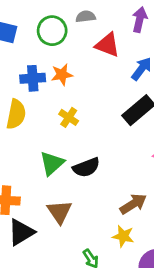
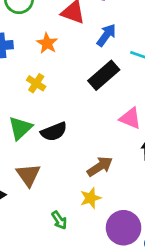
orange star: (62, 75) -> (47, 43), moved, turned -30
yellow star: (123, 236) -> (91, 198), turned -30

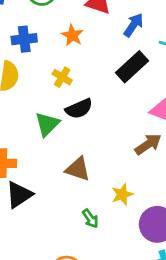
black semicircle: (54, 132) -> (79, 109), moved
brown arrow: (100, 166) -> (148, 144), moved
brown triangle: (28, 175) -> (78, 169), moved, turned -35

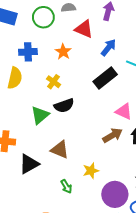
black triangle: (19, 195) -> (29, 164), moved

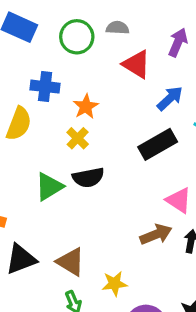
orange star: (63, 52) -> (86, 107), moved
brown triangle: (60, 150) -> (71, 262), moved

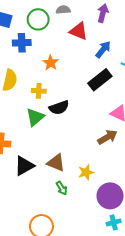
blue cross: (45, 87) -> (22, 43), moved
yellow cross: (78, 138) -> (39, 91), moved, turned -32

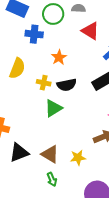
black semicircle: (59, 108) -> (67, 85), moved
green triangle: (35, 117) -> (53, 108), moved
yellow star: (86, 172) -> (78, 158), moved

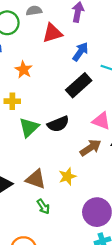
red triangle: (90, 31) -> (52, 33), turned -36
black semicircle: (67, 85) -> (58, 124), moved

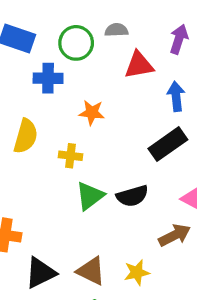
blue arrow: (80, 52) -> (176, 96), turned -48
orange star: (24, 70) -> (92, 113), turned -30

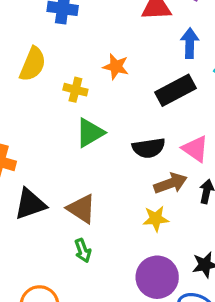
orange star: (92, 113) -> (116, 67), moved
black semicircle: (132, 196) -> (149, 148), moved
yellow star: (137, 272) -> (156, 219), moved

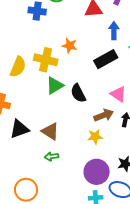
yellow semicircle: (33, 64) -> (18, 67), moved
yellow cross: (75, 90) -> (46, 60), size x1.6
black semicircle: (149, 148) -> (78, 93), moved, turned 72
green arrow: (83, 251) -> (52, 156), turned 104

